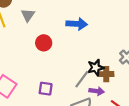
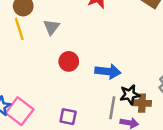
blue arrow: (77, 24) -> (108, 71), moved
gray line: (82, 79) -> (112, 108), turned -30

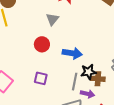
gray triangle: (52, 27) -> (52, 19), moved
purple square: (68, 117) -> (41, 78), moved

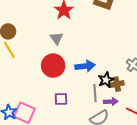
red circle: (42, 44) -> (53, 66), size x1.5

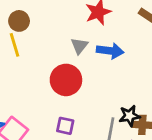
blue arrow: (85, 66) -> (110, 51), moved

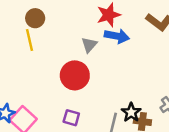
blue arrow: (110, 51) -> (117, 36), moved
black star: (129, 116) -> (131, 112), turned -30

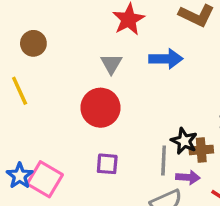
blue arrow: (117, 36) -> (166, 59), moved
yellow line: (30, 40) -> (20, 91), moved

